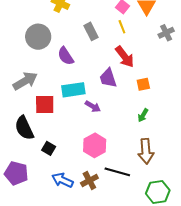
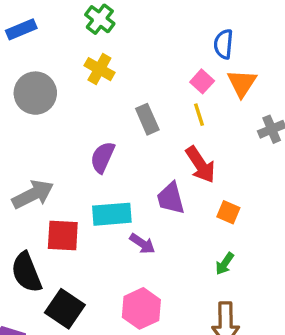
gray circle: (38, 37) -> (35, 93), moved
purple semicircle: (66, 56) -> (103, 157), turned 54
orange square: (143, 84) -> (228, 212), turned 32
black square: (49, 148) -> (65, 309), size x1.6

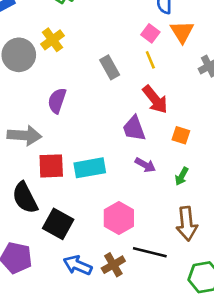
yellow cross: (99, 69) -> (52, 40), moved, turned 30
purple semicircle: (103, 157) -> (57, 101), moved
gray arrow: (33, 194) -> (24, 135), turned 36
cyan rectangle: (112, 214) -> (90, 168), moved
purple arrow: (142, 244) -> (145, 165), moved

